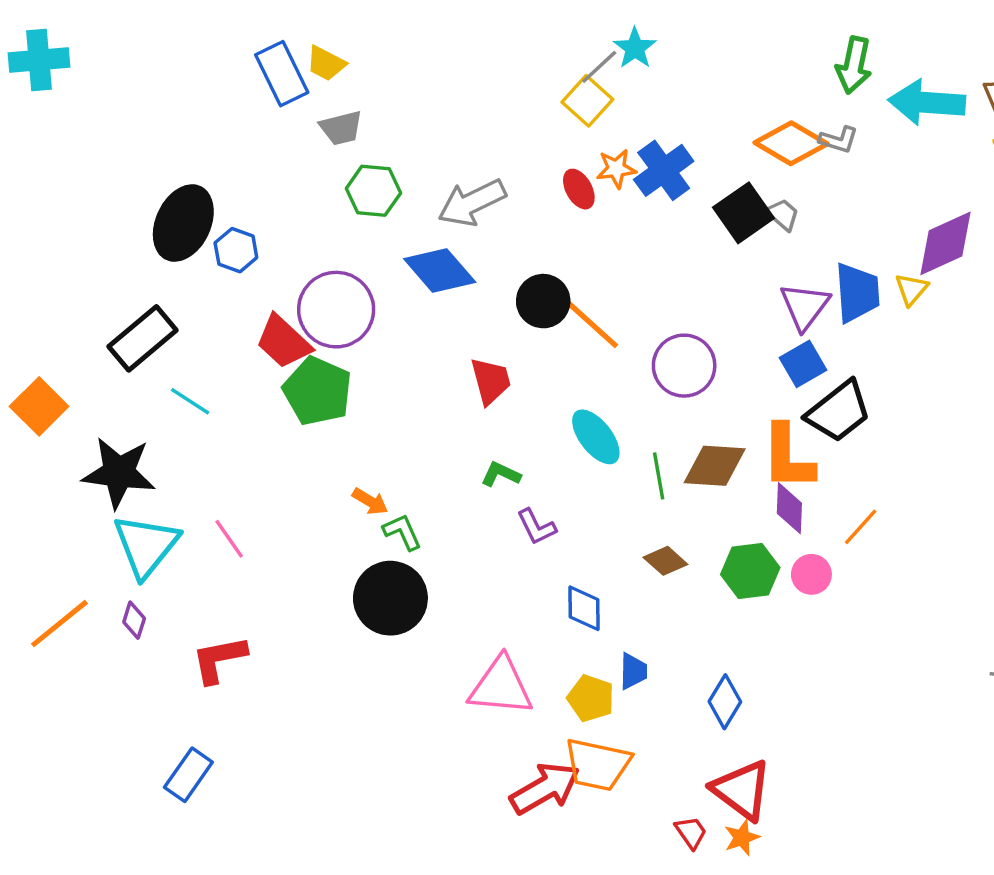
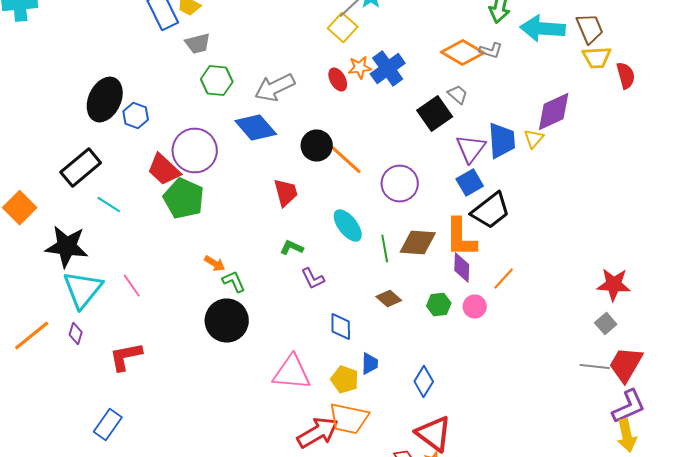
black square: (744, 213) -> (435, 114), moved
green hexagon: (750, 571) -> (439, 304), size x0.7

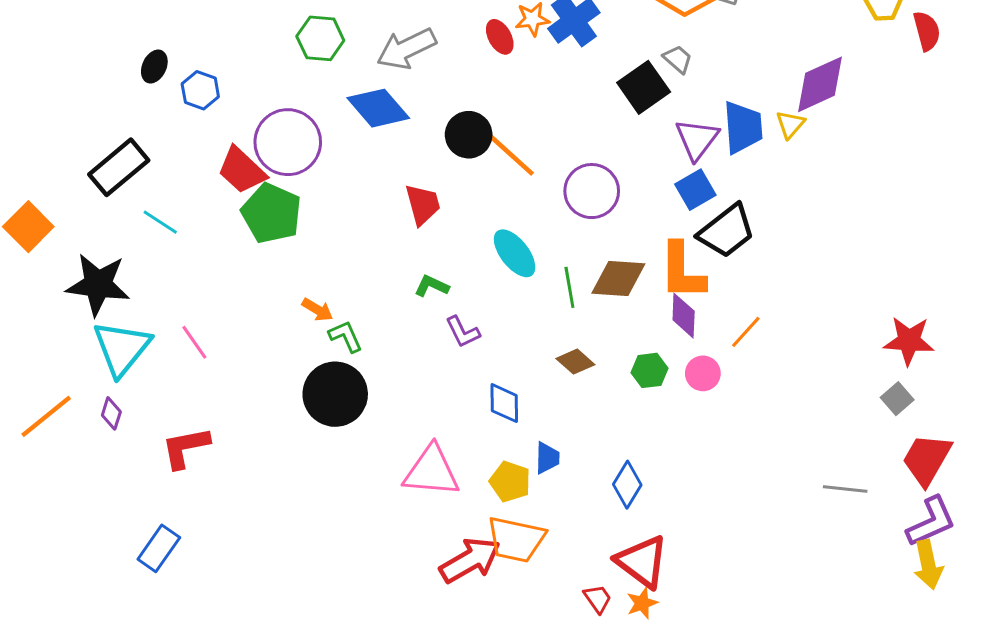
black ellipse: (105, 100) -> (154, 67), size x0.5
gray line: (595, 366) -> (845, 489), moved

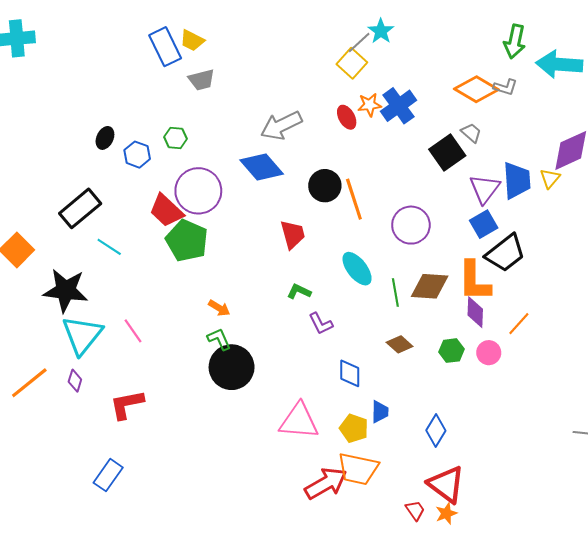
green hexagon: (320, 38) -> (176, 138), moved, size x0.7
orange line: (510, 154) -> (354, 199), turned 30
green L-shape: (346, 336) -> (219, 339), moved

